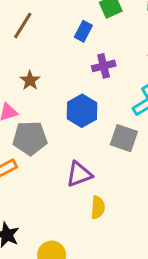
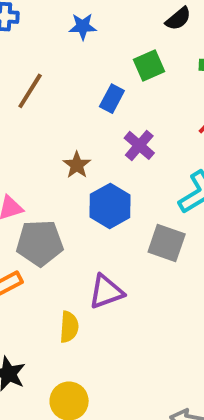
purple cross: (104, 66) -> (139, 145), turned -35
brown star: (30, 80) -> (77, 165), moved
yellow semicircle: (98, 207) -> (69, 327), moved

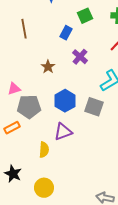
brown line: (30, 91) -> (24, 29), turned -42
blue hexagon: (110, 206) -> (65, 101), moved

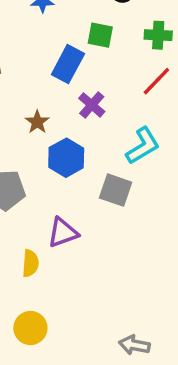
green square: (85, 16) -> (100, 35), turned 35
blue rectangle: (66, 33) -> (68, 64), size x1.5
blue hexagon: (65, 101) -> (66, 158), moved

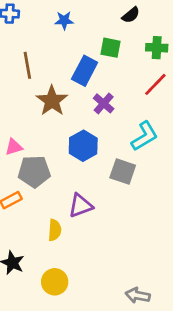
brown star: (37, 122) -> (52, 101), moved, size x1.6

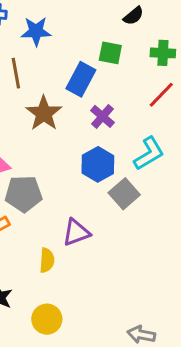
blue star: (64, 20) -> (36, 31), moved, size x1.4
blue hexagon: (83, 146) -> (98, 164), moved
gray square: (123, 172) -> (124, 194), turned 30

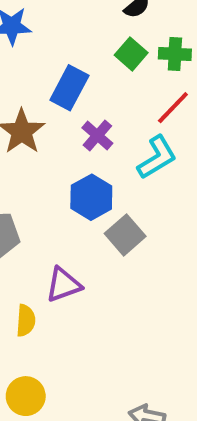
green square: (110, 53) -> (131, 54), moved, turned 30
cyan L-shape: (149, 154) -> (157, 157), moved

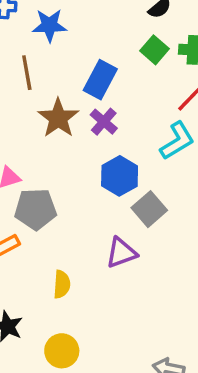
purple cross: (97, 136) -> (104, 122), moved
purple triangle: (63, 285) -> (121, 253), moved

